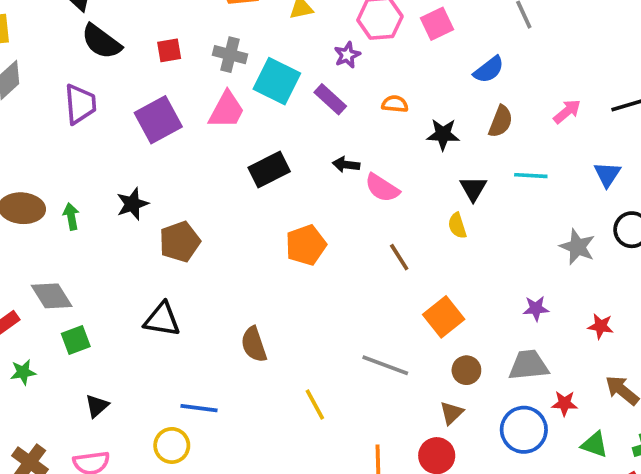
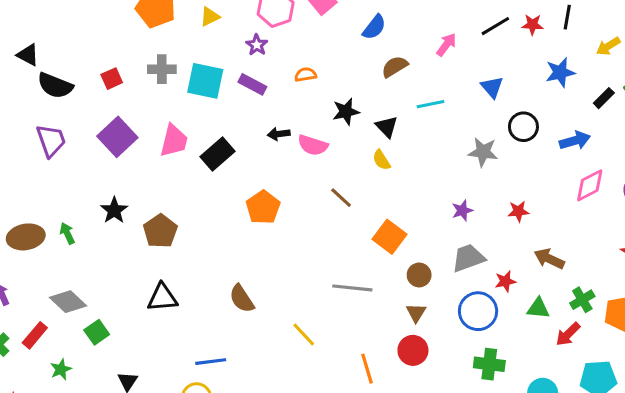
pink trapezoid: (227, 110) -> (174, 141), moved
brown semicircle: (501, 121) -> (395, 67), turned -128
black star: (443, 134) -> (346, 112), moved

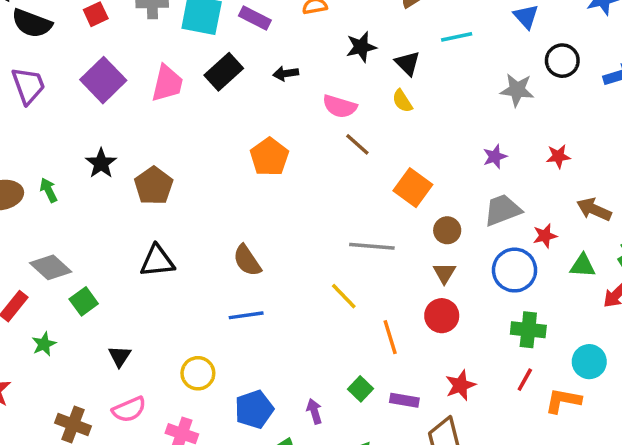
pink semicircle: (313, 145) -> (340, 106), moved
black rectangle: (217, 154) -> (224, 72), moved
yellow line: (304, 334) -> (344, 296), moved
blue line: (211, 362) -> (246, 315), moved

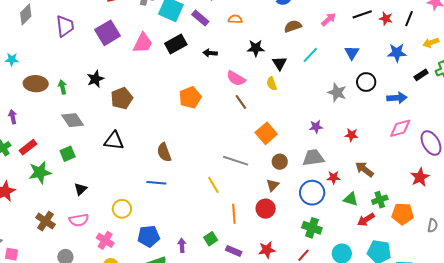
cyan line: (457, 37) -> (310, 55), turned -48
gray diamond: (51, 267) -> (73, 120), moved
green star: (44, 344) -> (40, 172), size x1.6

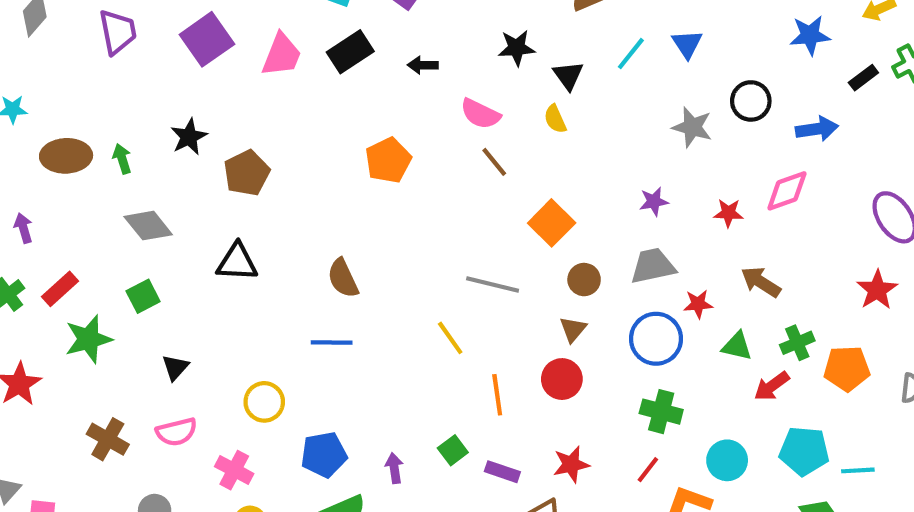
blue triangle: (352, 53) -> (687, 44), moved
pink diamond: (400, 128) -> (787, 191), moved

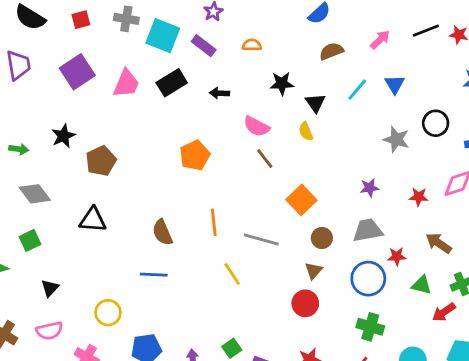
green arrow: (122, 159) -> (19, 149), turned 114
orange line: (497, 395) -> (214, 222), moved

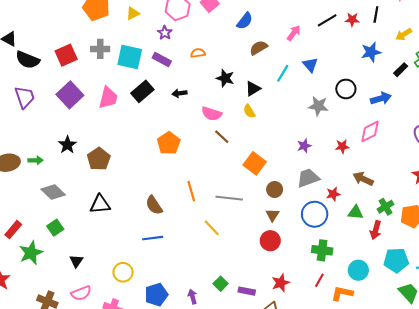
red square: (81, 20) -> (66, 55), size x1.5
black star: (282, 83) -> (225, 78), turned 30
black triangle: (315, 103) -> (253, 89), turned 42
red arrow: (444, 312) -> (376, 230), turned -30

